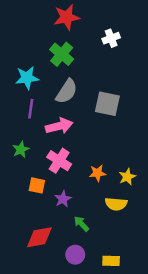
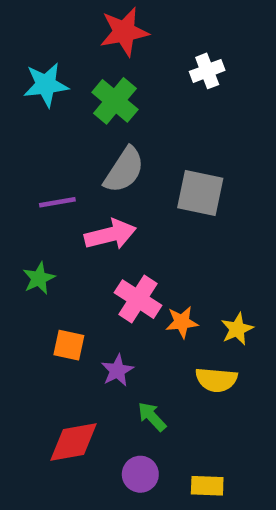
cyan star: (27, 78) -> (46, 85), moved
purple line: (31, 109) -> (57, 202), turned 72
pink cross: (59, 161) -> (138, 299), moved

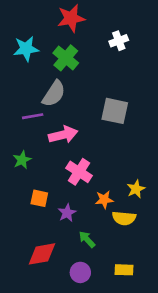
gray semicircle: (124, 170) -> (54, 94), moved
orange star: (182, 322) -> (104, 200), moved
yellow rectangle: (207, 486) -> (124, 270), moved

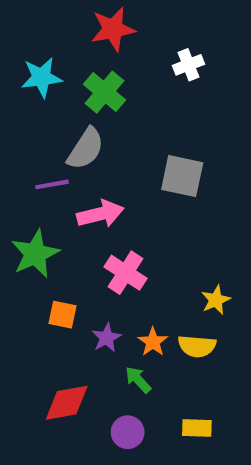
green star: (22, 160) -> (35, 254), size x1.6
orange star: (104, 200) -> (153, 342), moved, turned -30

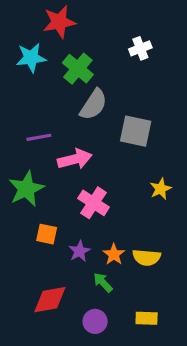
red star: (113, 29) -> (59, 22), moved
gray semicircle: (86, 149) -> (94, 105), moved
yellow star: (216, 300) -> (161, 189), moved

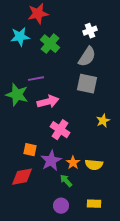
gray semicircle: (94, 105) -> (87, 57), moved
purple line: (39, 137) -> (36, 79), moved
green star: (26, 189) -> (17, 95), moved, turned -30
purple star: (79, 251) -> (51, 161), size x1.5
red diamond: (50, 300) -> (22, 177), moved

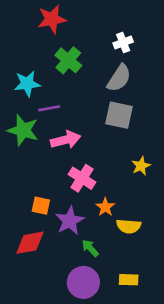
cyan star: (20, 37) -> (27, 84), moved
orange star: (73, 163) -> (105, 207), moved
purple circle: (61, 206) -> (83, 282), size x1.5

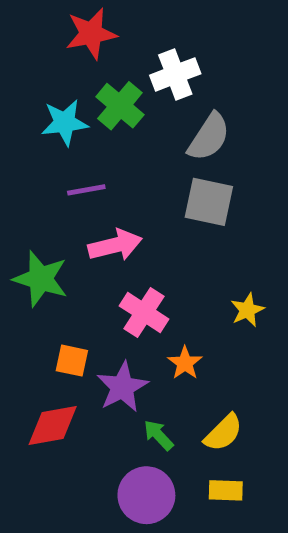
white cross: (123, 42) -> (175, 74), moved, size x1.4
cyan star: (27, 84) -> (65, 123), moved
green star: (23, 130) -> (41, 279), moved
yellow star: (141, 166) -> (247, 310), moved
yellow semicircle: (129, 226) -> (223, 433), moved, turned -50

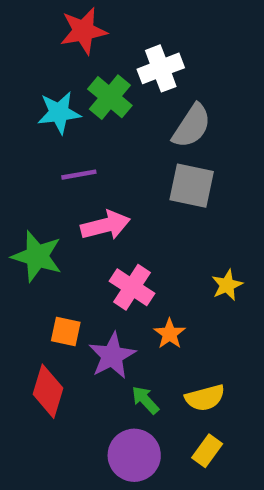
red diamond: (53, 425) -> (48, 391), turned -63
yellow semicircle: (223, 433) -> (205, 398), turned 30
yellow rectangle: (226, 490) -> (207, 451), turned -56

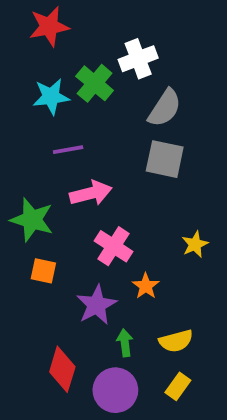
red star: (83, 31) -> (49, 27), moved
orange square: (66, 331) -> (43, 271), moved
red diamond: (48, 391) -> (62, 369), moved
green arrow: (145, 400) -> (125, 343), turned 36

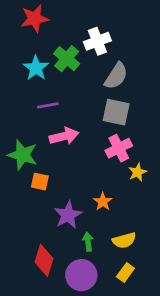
cyan star: (51, 97) -> (36, 68), turned -30
pink cross: (114, 246) -> (119, 148), moved, turned 30
orange square: (43, 271) -> (40, 182), moved

